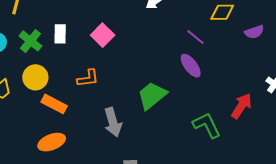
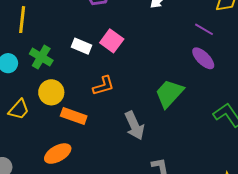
white rectangle: (60, 34) -> (81, 46), moved, turned -60
orange ellipse: (52, 142) -> (58, 154), moved

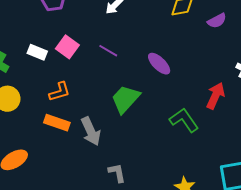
purple line: (204, 29) -> (108, 51), moved
orange rectangle: (74, 116) -> (57, 123), moved

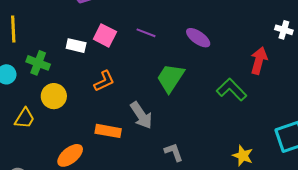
orange rectangle: (57, 123) -> (108, 131), moved

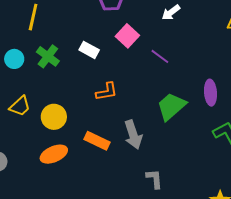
pink square: (105, 35) -> (127, 36), moved
purple ellipse: (198, 38) -> (210, 93), moved, turned 35
yellow circle: (54, 96) -> (54, 117), moved

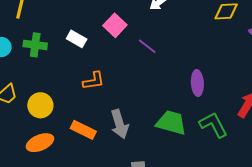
green cross: (48, 56) -> (35, 45), turned -30
green trapezoid: (171, 106) -> (171, 123), moved, turned 56

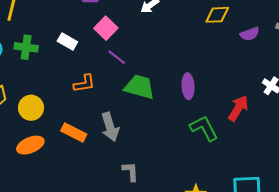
purple line: (147, 46) -> (117, 57), moved
green trapezoid: (171, 123) -> (139, 87), moved

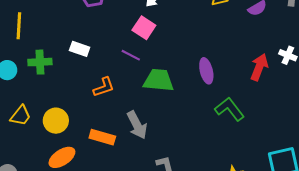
pink square: (106, 28) -> (144, 28), moved
red arrow: (238, 108) -> (259, 67), moved

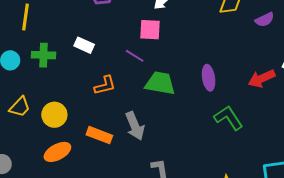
pink square: (144, 28) -> (150, 30), turned -35
red arrow: (259, 67) -> (262, 79), turned -140

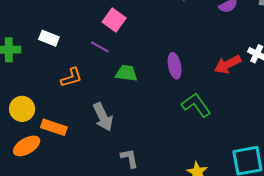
pink square: (150, 30) -> (114, 20), turned 35
green trapezoid: (160, 83) -> (126, 73), size x0.7
orange rectangle: (99, 135) -> (54, 127), moved

